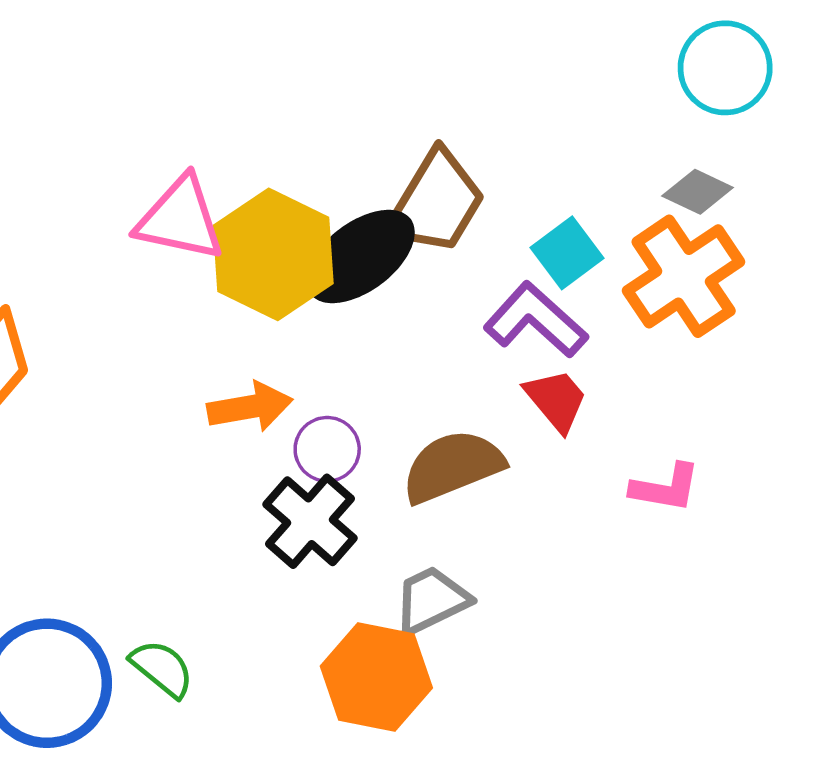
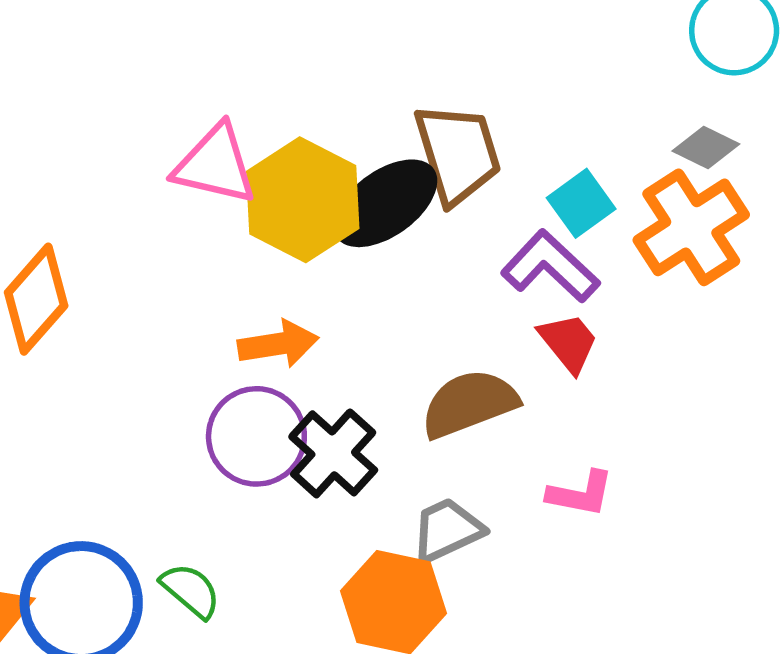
brown trapezoid: (436, 203) -> (458, 153), turned -49
purple circle: (327, 449) -> (256, 436), moved, size x1.6
pink L-shape: (665, 488) -> (580, 494), moved

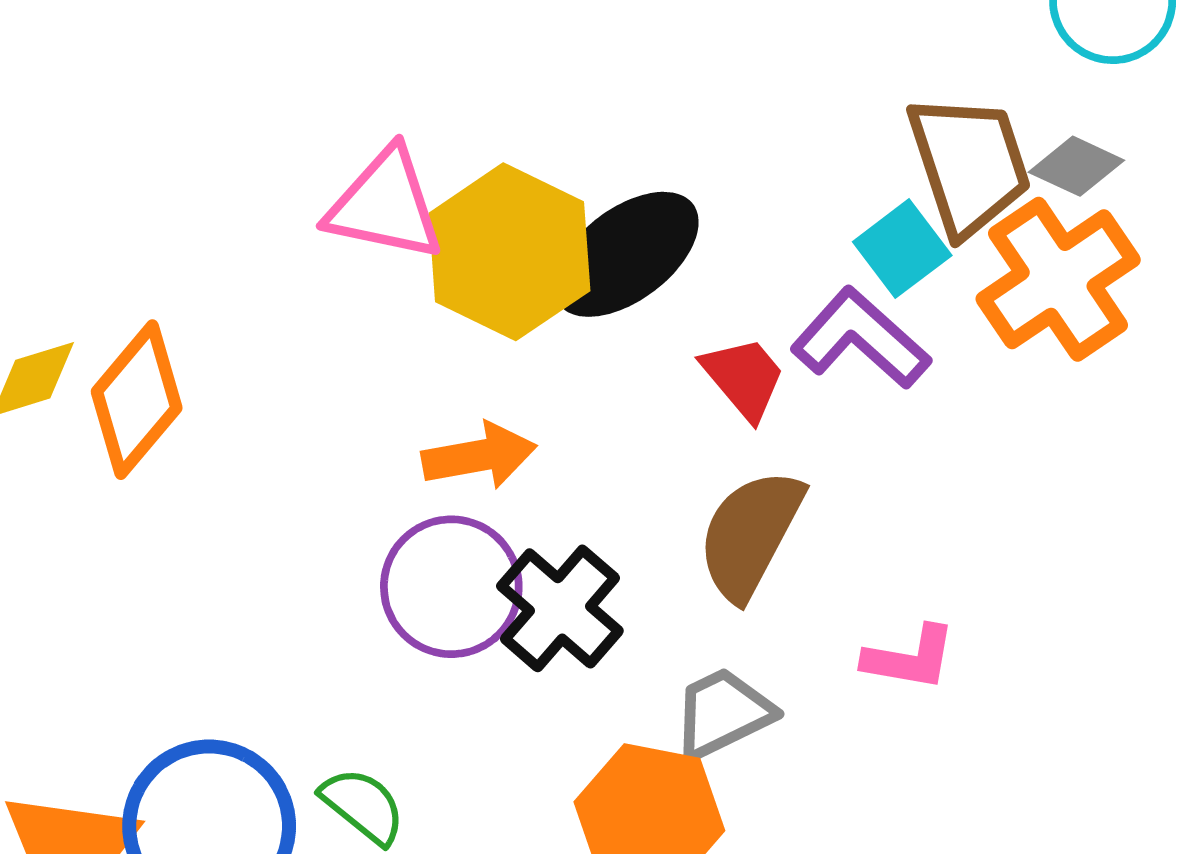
brown trapezoid: (458, 153) -> (969, 165), moved
red trapezoid: (568, 342) -> (744, 378), moved
brown semicircle: (469, 404) -> (750, 534), turned -40

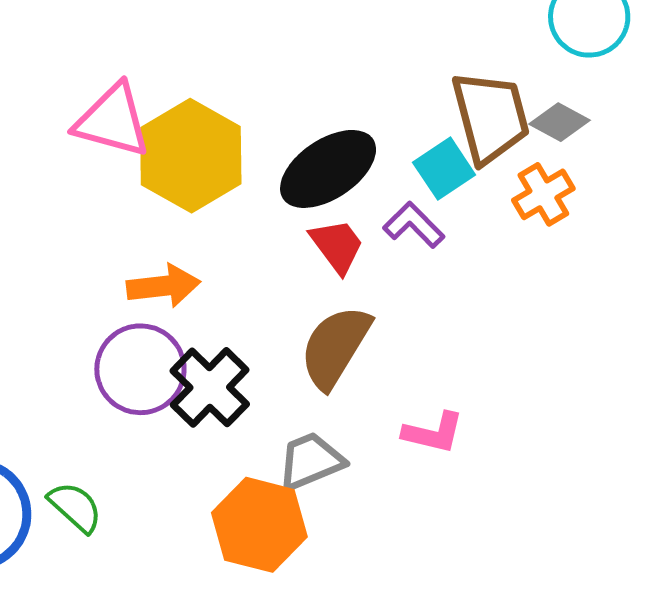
black ellipse: (626, 254) -> (328, 169), moved
orange cross: (1058, 279) -> (543, 194), size x0.6
purple L-shape: (860, 338) -> (414, 225), size x0.7

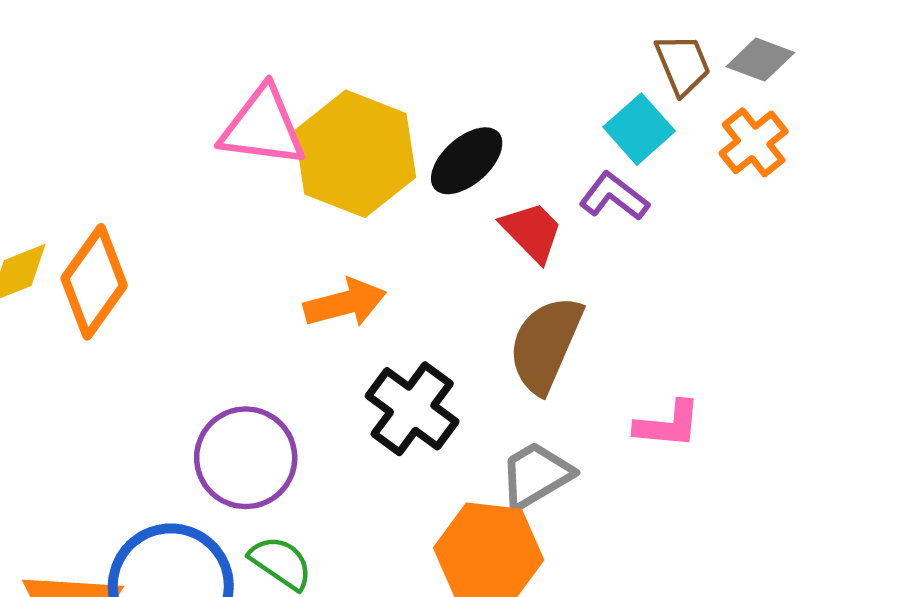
brown trapezoid: (490, 117) -> (683, 64), size x0.6
black ellipse: (328, 169) -> (467, 161), moved, size x0.7
purple circle: (140, 369) -> (246, 458), moved

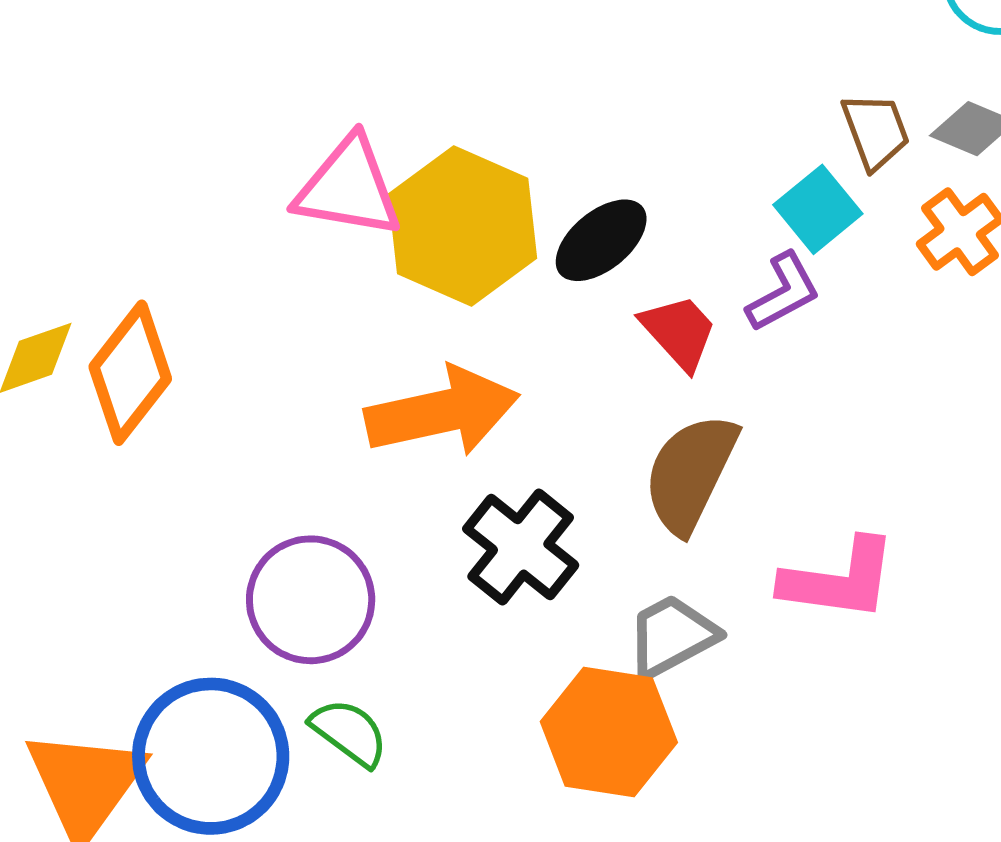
purple L-shape: (614, 196) -> (783, 292), turned 112
orange arrow: (345, 303) -> (442, 412), size x1.5
pink L-shape: (668, 425) -> (839, 580), size x1.4

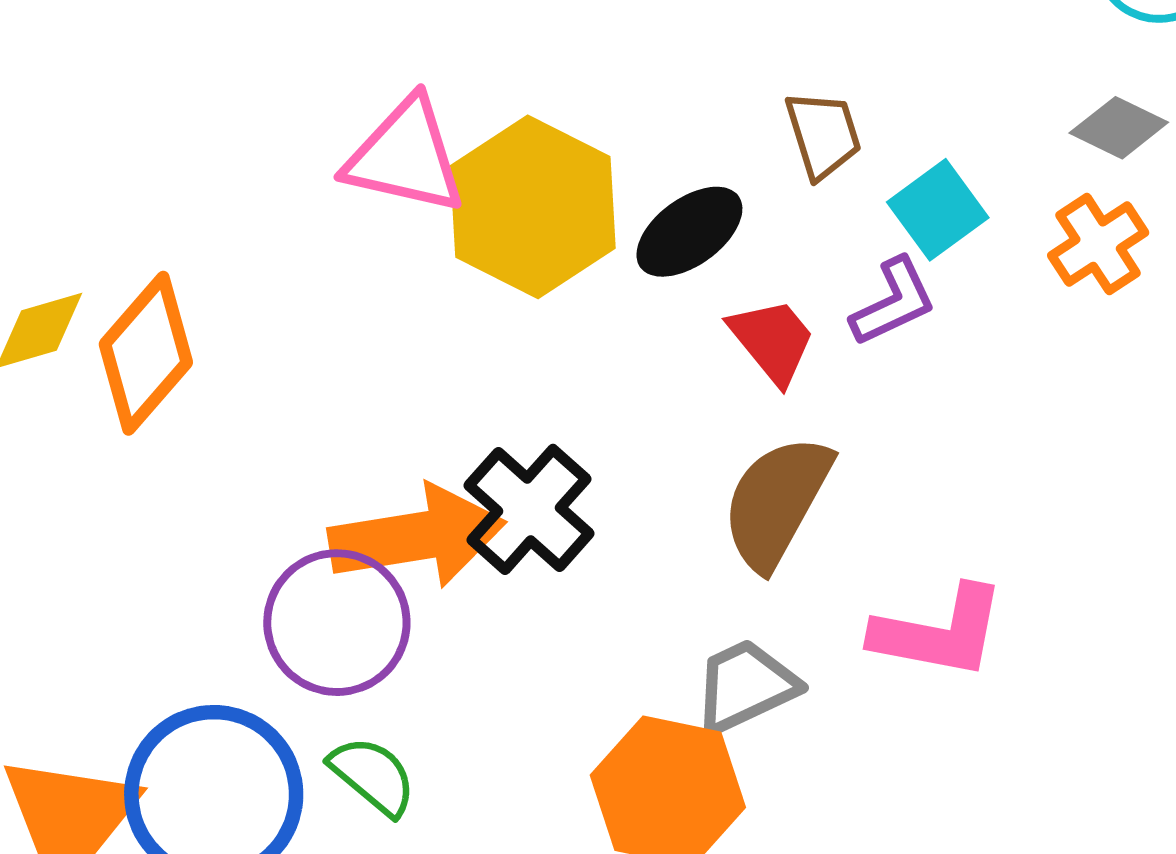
brown trapezoid: (876, 131) -> (823, 135), moved
orange arrow: (442, 412) -> (417, 537), moved
black cross: (521, 547) -> (529, 509), moved

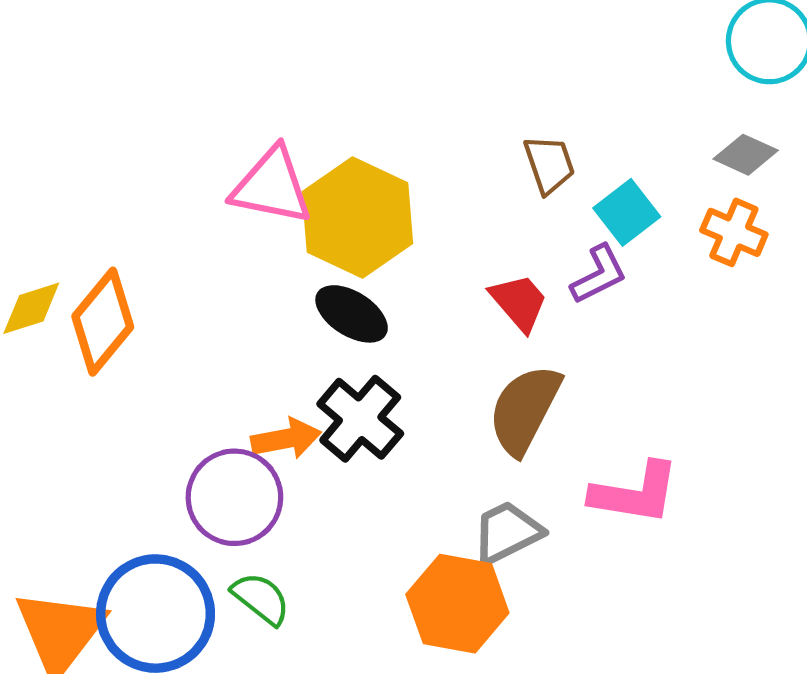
black ellipse: (689, 232) -> (352, 314), moved, turned 70
orange cross: (1098, 244) -> (734, 232), turned -32
orange arrow: (417, 537) -> (286, 439), size x0.6

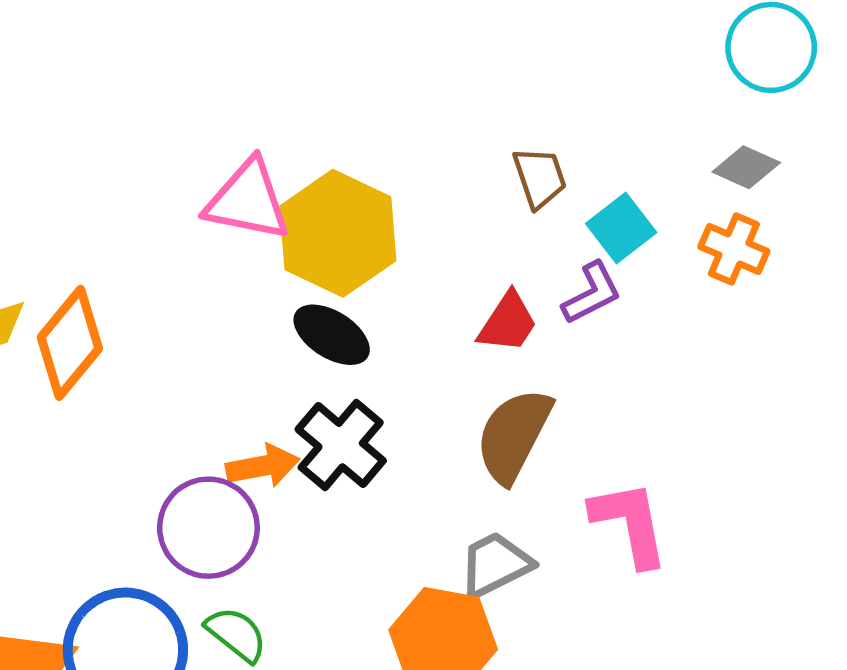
red trapezoid: (519, 302) -> (508, 322), turned 74
pink L-shape: (635, 493) -> (630, 523), turned -110

